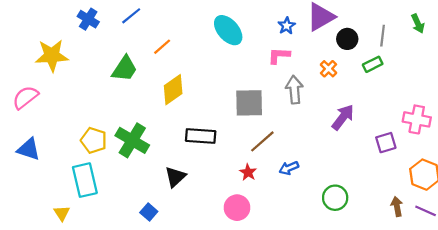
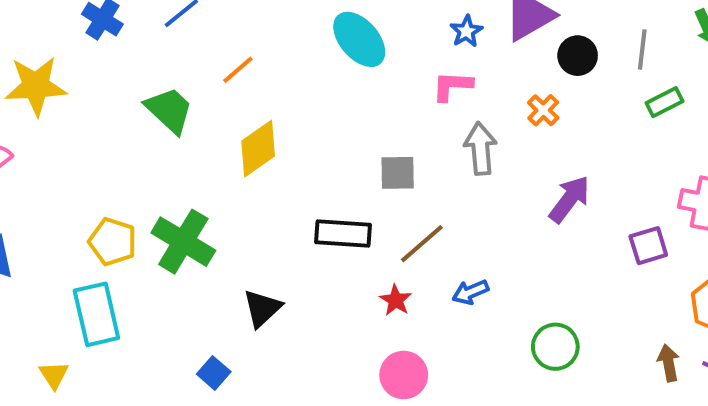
green rectangle: (373, 64) -> (664, 102), moved
green trapezoid: (125, 69) -> (169, 110), turned -80
gray square: (249, 103) -> (398, 173), size x0.7
black rectangle: (201, 136) -> (343, 233), moved
pink circle: (237, 208) -> (404, 375), moved

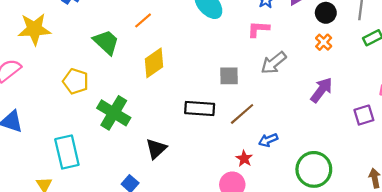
orange cross: (543, 110) -> (324, 42), moved
gray arrow: (481, 149) -> (274, 63), turned -124
yellow pentagon: (113, 242) -> (76, 81), moved
red star: (396, 300) -> (244, 159), moved
green circle: (555, 347) -> (314, 169), size x1.4

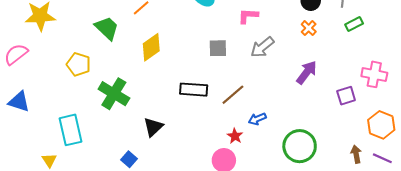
gray square: (229, 76) -> (218, 48), moved

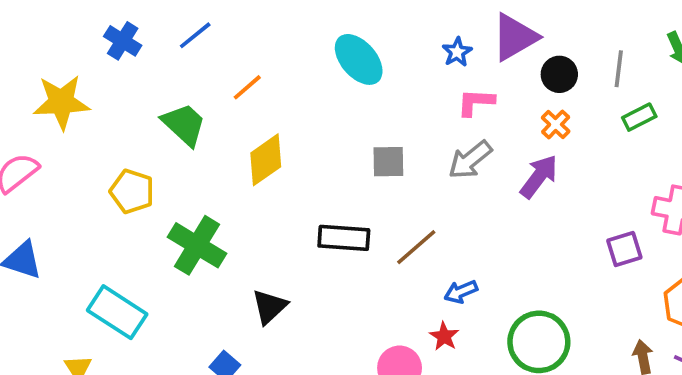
pink L-shape: (248, 16) -> (476, 102), moved
purple arrow: (307, 72) -> (539, 177), moved
cyan rectangle: (70, 130) -> (117, 312), turned -44
red star: (235, 136) -> (444, 336), moved

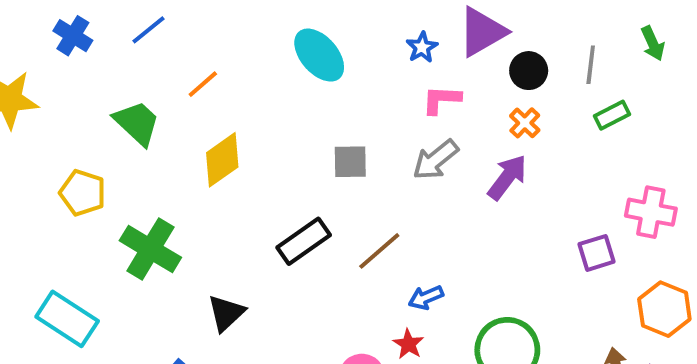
black rectangle: (344, 238) -> (304, 241), turned -39

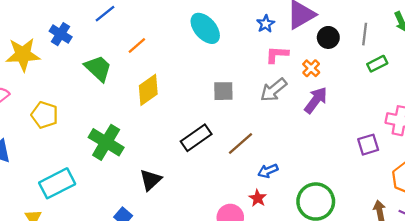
blue cross: (73, 36) -> (61, 34), moved
orange cross: (525, 123) -> (311, 68), moved
yellow pentagon: (83, 193) -> (45, 115), moved
cyan rectangle: (67, 319) -> (57, 183), turned -60

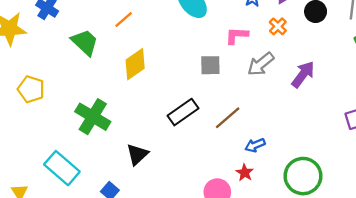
pink L-shape: (277, 55) -> (237, 36), moved
orange cross: (311, 68) -> (278, 26), moved
cyan rectangle: (57, 183) -> (62, 168), moved, turned 68

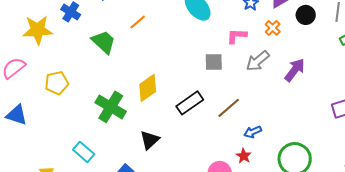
yellow diamond: (135, 64) -> (148, 88), moved
yellow pentagon: (31, 89) -> (57, 83), turned -30
cyan rectangle: (62, 168) -> (84, 152), size x0.7

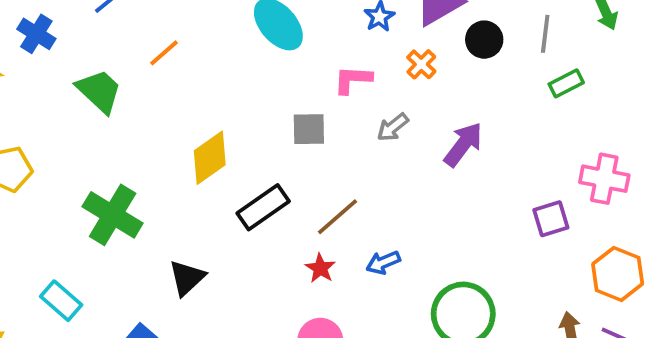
gray arrow: (258, 61) -> (393, 127), size x0.7
yellow diamond: (148, 88) -> (210, 158), moved
red star: (244, 156) -> (320, 268), moved

